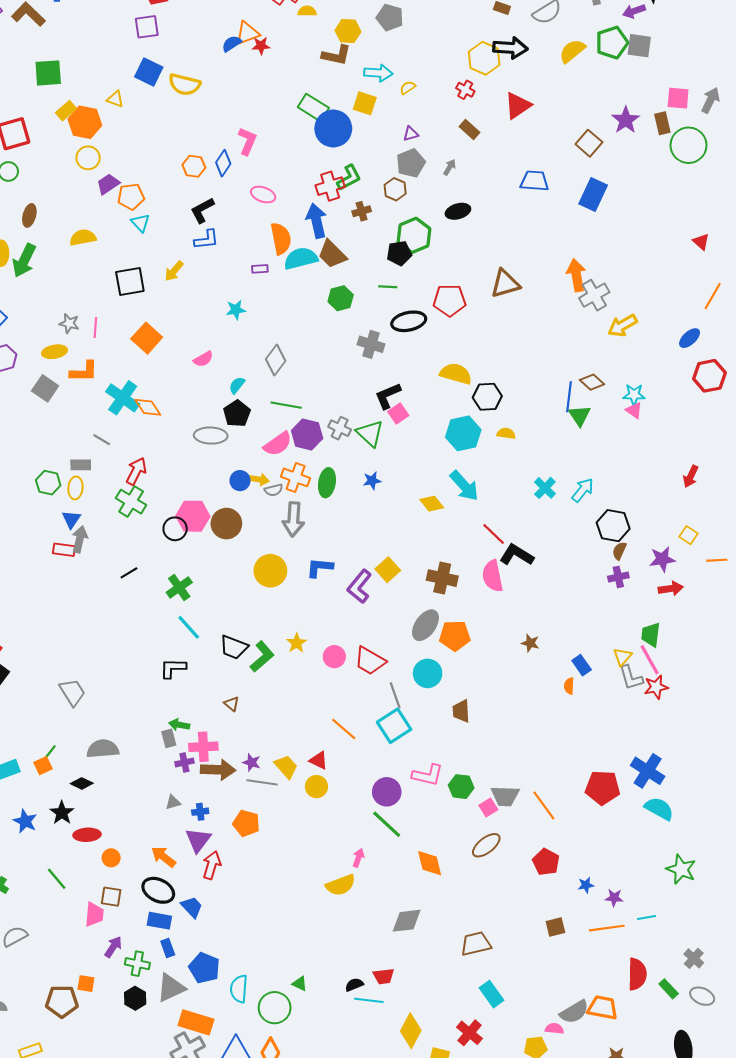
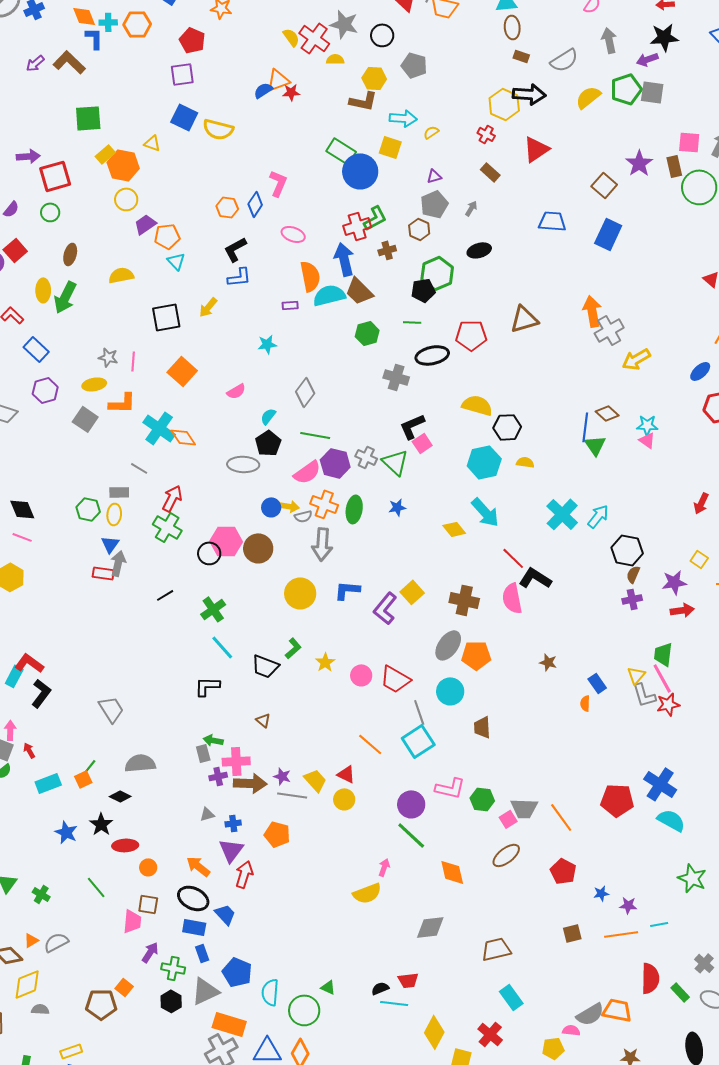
cyan cross: (545, 488) -> (562, 514), size x1.5
green L-shape: (262, 657) -> (293, 648), moved, size x0.7
orange square: (86, 984) -> (124, 987), turned 30

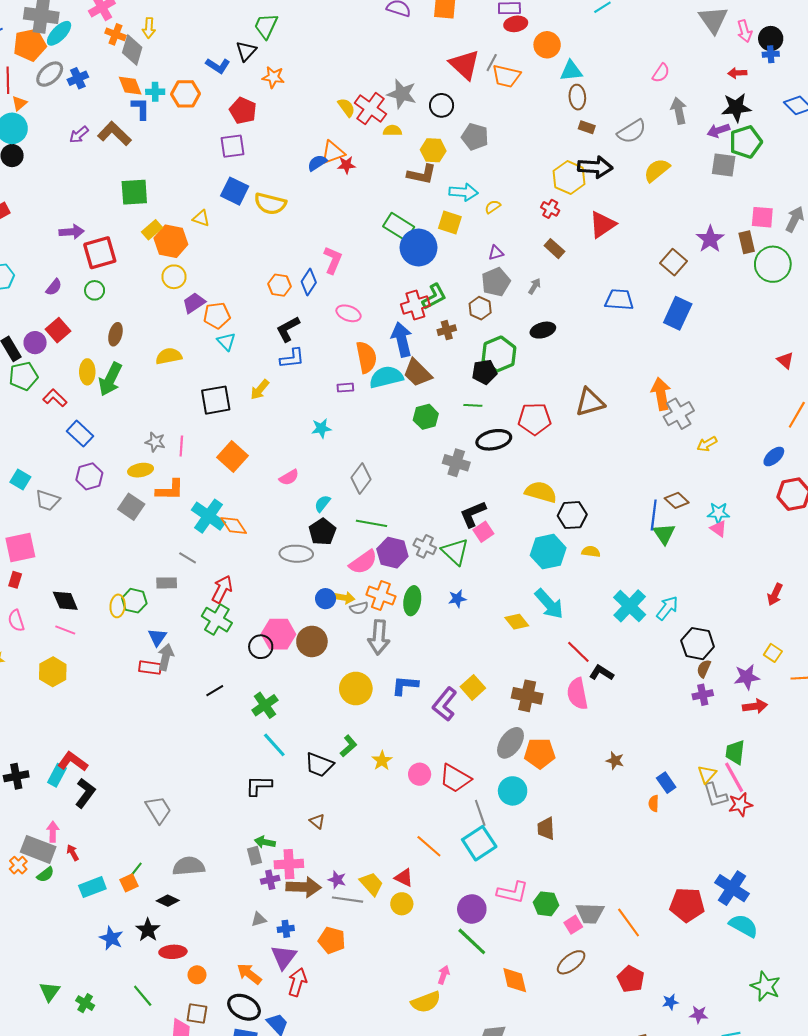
green pentagon: (626, 89) -> (746, 142), moved
yellow arrow: (636, 359) -> (707, 444), size x0.7
yellow ellipse: (114, 514) -> (118, 606), moved
black L-shape: (535, 578) -> (601, 673), size x0.7

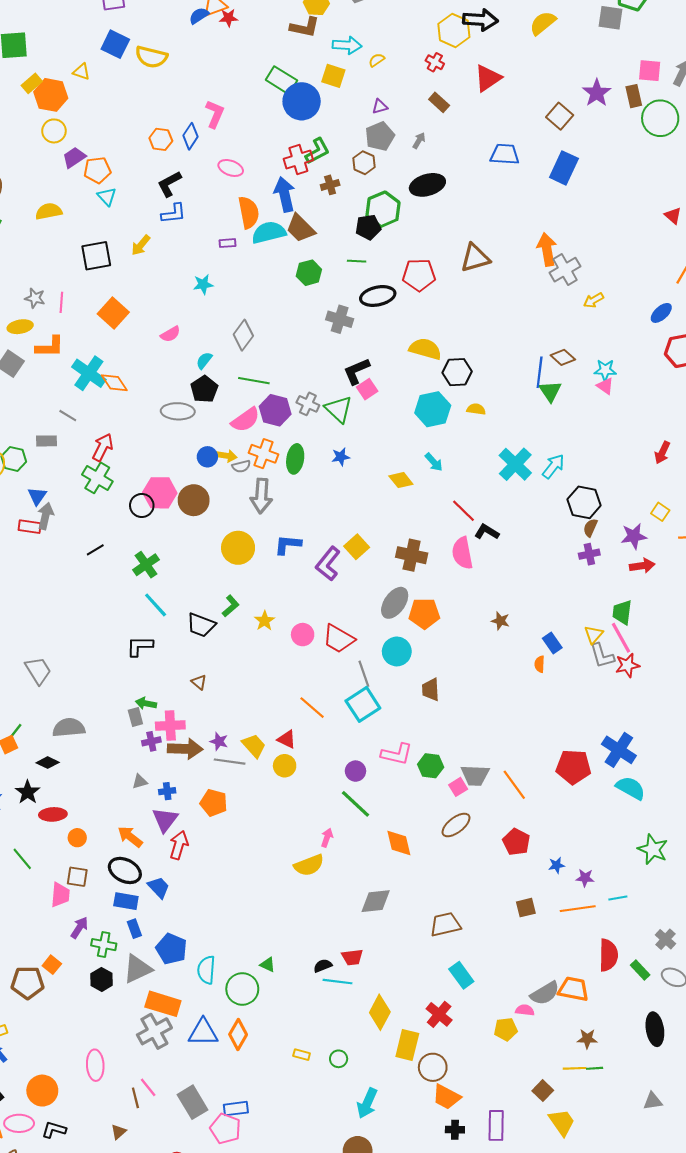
black ellipse: (543, 330) -> (427, 185), size x1.4
cyan arrow: (549, 604) -> (434, 462), size x0.6
purple circle: (472, 909) -> (355, 771), size x0.7

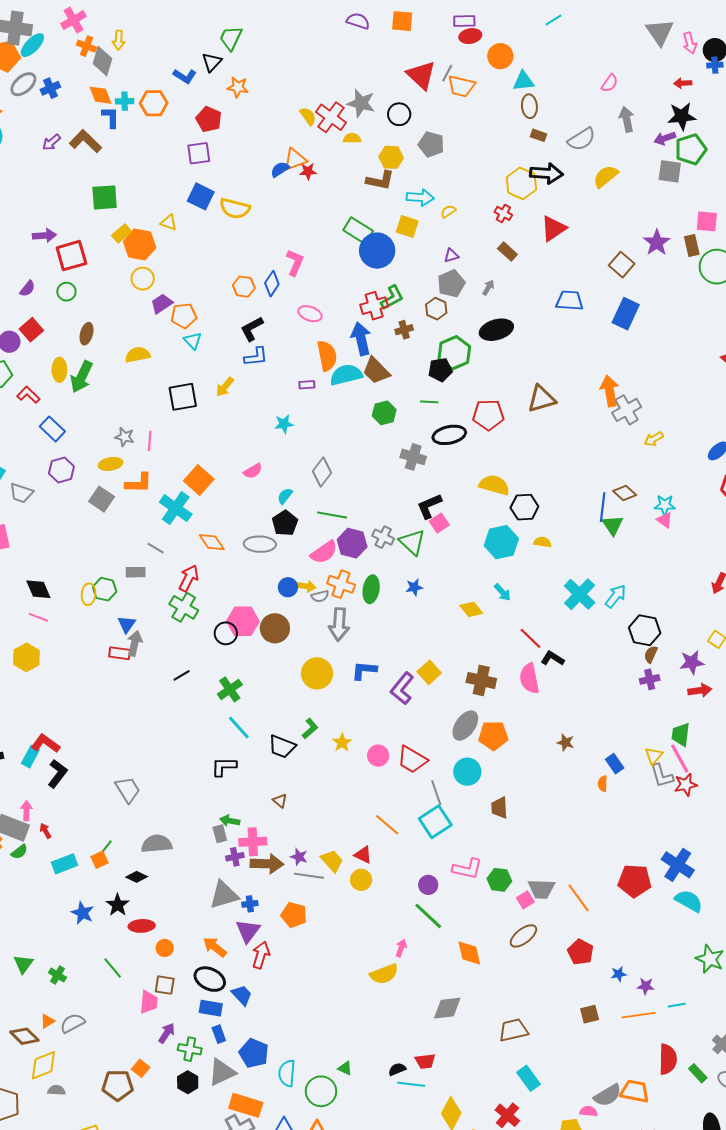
orange square: (113, 313) -> (199, 480), moved
orange diamond: (114, 383) -> (212, 542), moved
gray triangle: (140, 782) -> (224, 895), size x2.0

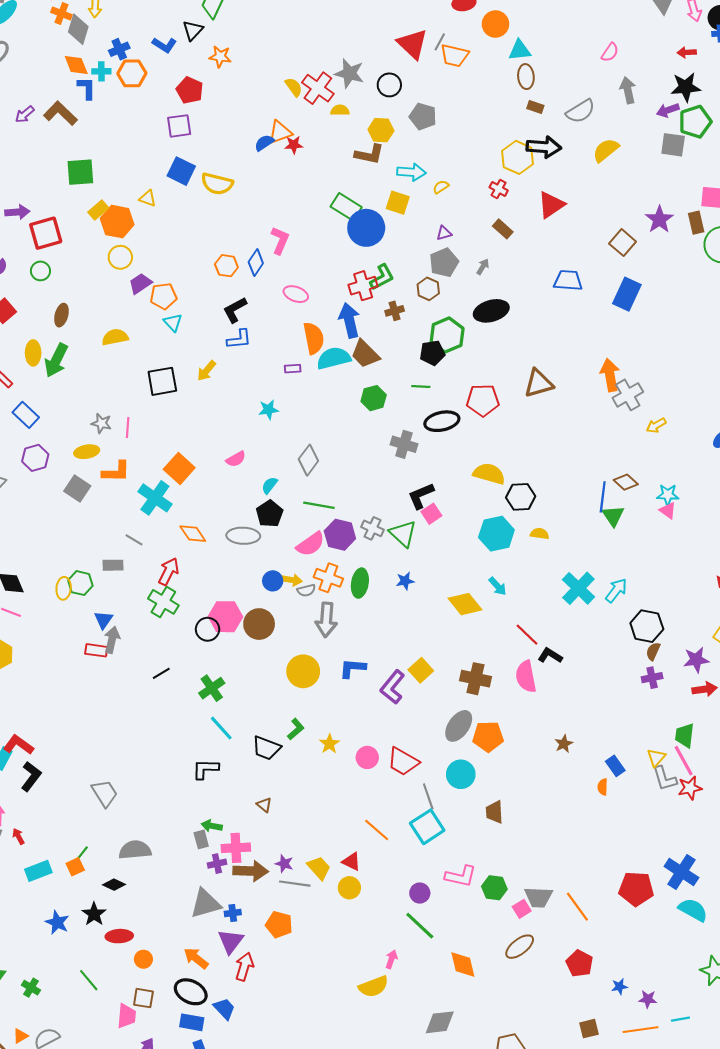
blue cross: (50, 88) -> (119, 49), moved
yellow diamond: (471, 609) -> (465, 604), size x1.4
brown star: (566, 743) -> (564, 744), turned 30

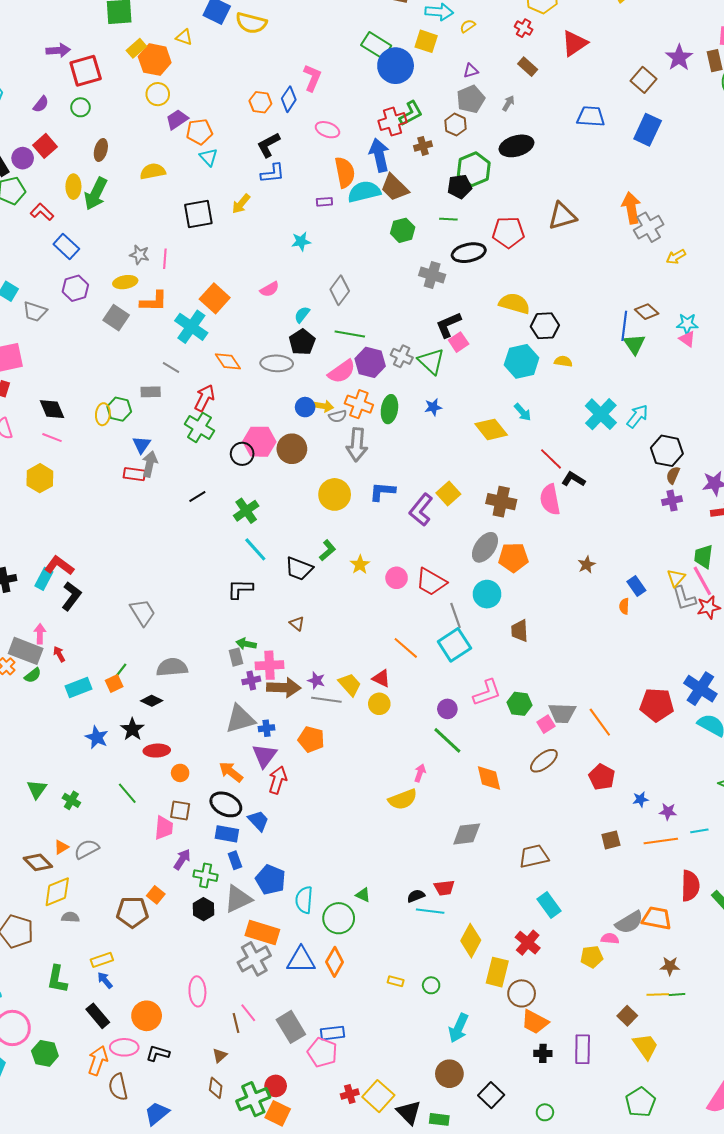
pink L-shape: (461, 876) -> (487, 693), turned -32

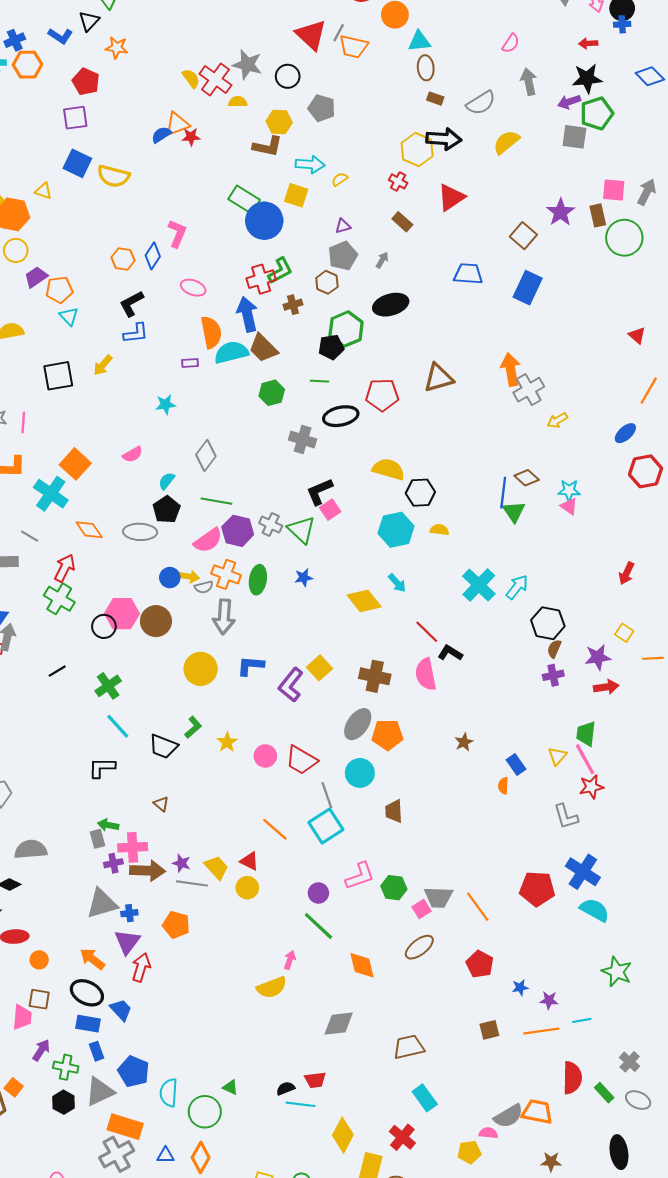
gray L-shape: (684, 598) -> (566, 817), moved
blue triangle: (301, 960) -> (166, 1155), size x0.6

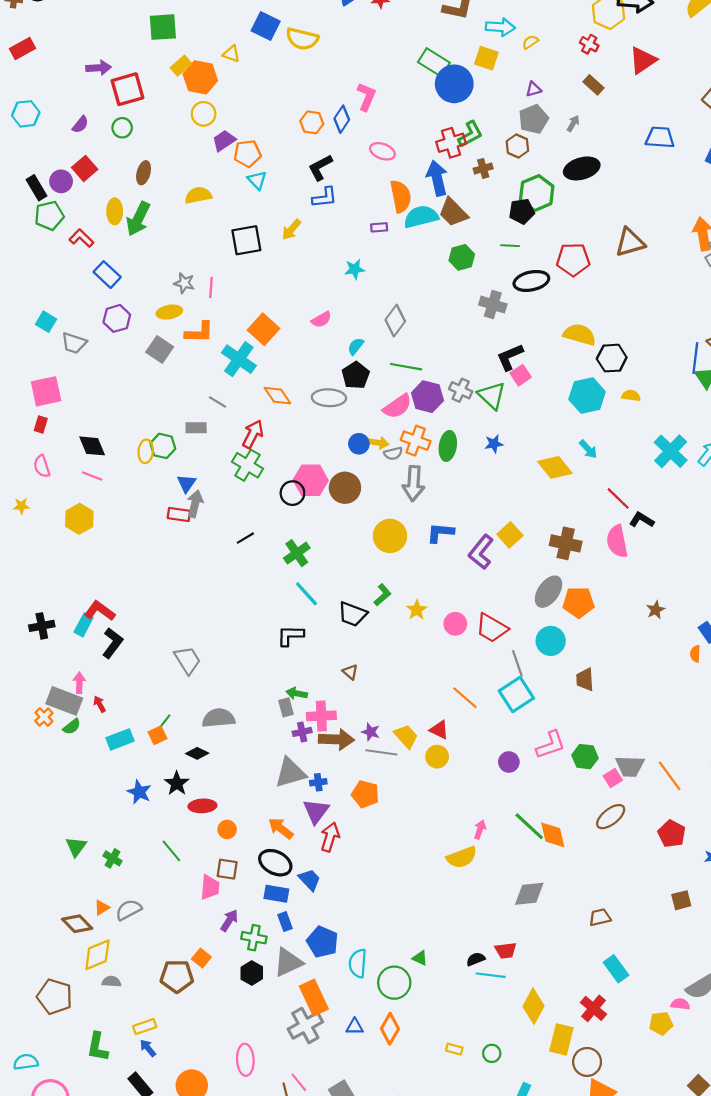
green line: (318, 926) -> (529, 826), moved
brown trapezoid: (409, 1047) -> (600, 917), size x0.7
orange rectangle: (125, 1127) -> (314, 998), turned 48

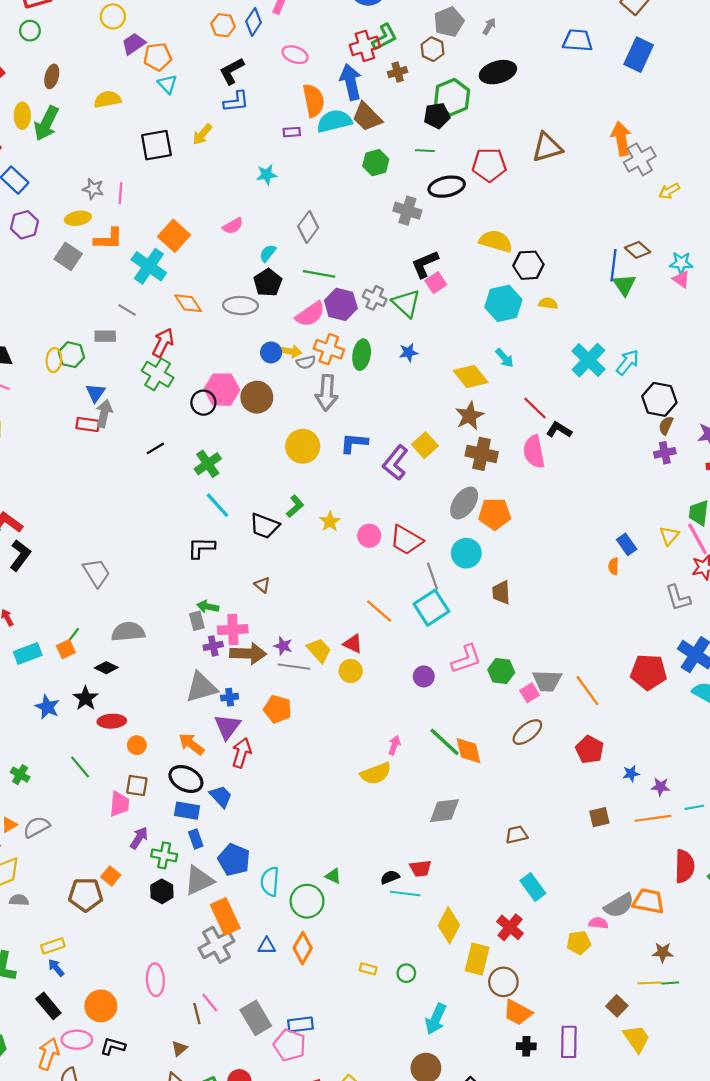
brown star: (656, 610) -> (470, 416), moved, size x1.5

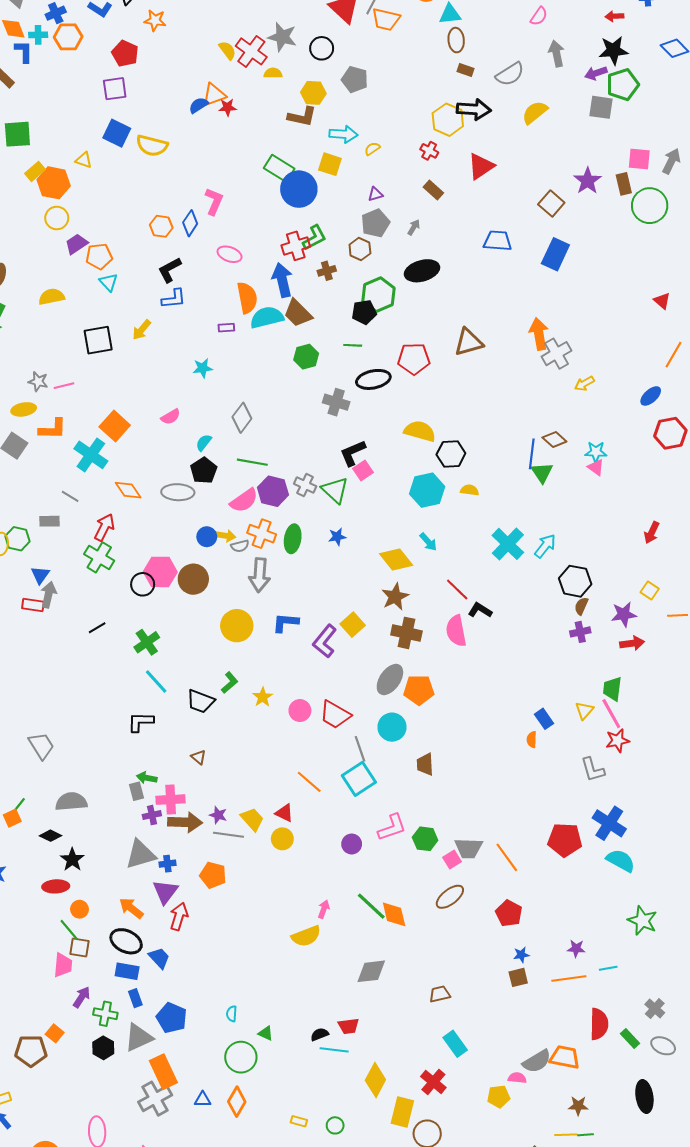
pink line: (120, 193) -> (64, 386), turned 72
black star: (86, 698) -> (72, 860), moved
green line: (80, 767) -> (69, 930), moved
blue star: (631, 774) -> (521, 955), moved
cyan semicircle: (270, 882) -> (232, 1014), moved, size x0.6

